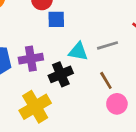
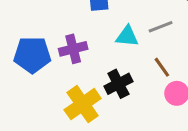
black cross: (61, 74) -> (118, 84), moved

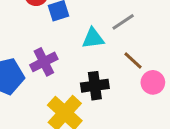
black cross: (118, 84) -> (95, 86), turned 32

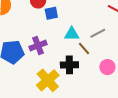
gray line: (123, 22) -> (98, 33), moved
brown line: (133, 61) -> (84, 49), moved

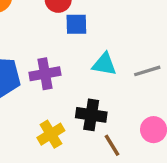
brown line: (84, 49) -> (112, 145), moved
yellow cross: (48, 80) -> (51, 134), size x0.7

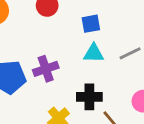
blue square: (76, 24) -> (91, 24), moved

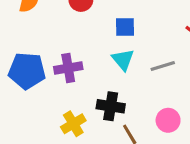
cyan triangle: (94, 53) -> (123, 60), turned 40

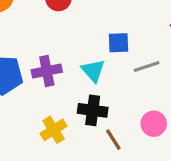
blue square: (125, 27) -> (118, 43), moved
cyan triangle: (123, 60) -> (93, 71), moved

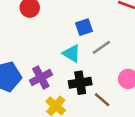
gray line: (147, 66) -> (101, 47), moved
purple cross: (47, 71) -> (41, 78), moved

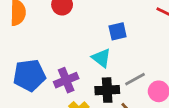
gray line: (101, 47) -> (135, 79), moved

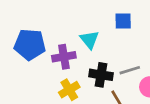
cyan triangle: (101, 58) -> (89, 40), moved

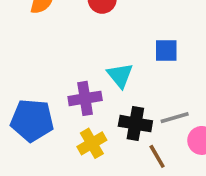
blue pentagon: (30, 45) -> (32, 120), moved

